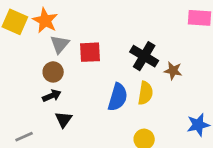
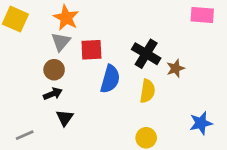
orange star: (45, 21) -> (66, 18), moved
brown star: (173, 71) -> (176, 68), turned -30
blue semicircle: (118, 97) -> (110, 79), moved

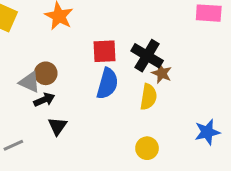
gray triangle: (61, 42) -> (30, 82), moved, turned -45
red square: (91, 50) -> (104, 51), moved
brown star: (176, 68) -> (162, 73), moved, turned -30

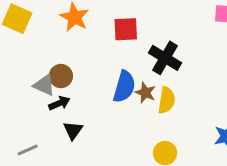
red square: (104, 51) -> (126, 29), moved
brown star: (162, 73) -> (145, 93), moved

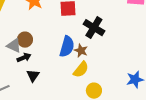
yellow semicircle: (167, 100) -> (81, 70), moved, turned 30

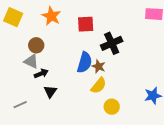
black cross: (94, 28) -> (112, 43), turned 35
brown circle: (25, 40) -> (36, 45), moved

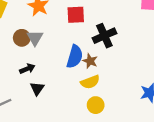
gray triangle: (31, 61) -> (35, 38), moved, turned 35
yellow semicircle: (99, 86) -> (90, 82), turned 30
yellow circle: (112, 107) -> (96, 105), moved

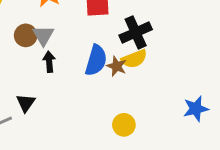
black arrow: (27, 69) -> (49, 62), moved, turned -72
yellow semicircle: (90, 82) -> (134, 59), moved
black triangle: (37, 89) -> (26, 103), moved

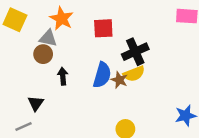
gray triangle: (43, 35) -> (48, 38), moved, turned -48
black triangle: (26, 103) -> (36, 103), moved

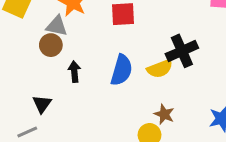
black cross: (135, 52) -> (182, 51), moved
brown star: (119, 80) -> (164, 114), moved

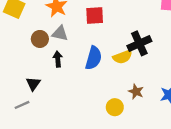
gray triangle: (57, 26) -> (60, 33), moved
brown star: (164, 114) -> (136, 92), moved

